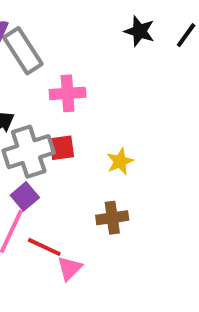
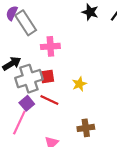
brown cross: (112, 218) -> (86, 128), moved
red line: (44, 247) -> (49, 100), moved

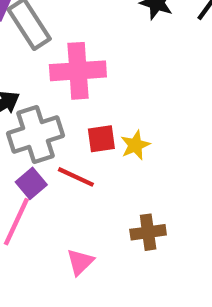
pink cross: (50, 46) -> (78, 71), size x1.4
red square: (47, 76) -> (101, 139), moved

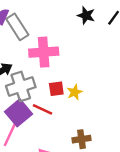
purple square: (31, 183) -> (18, 113), size x1.6

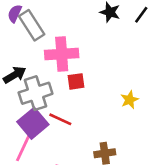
red square: (56, 89) -> (76, 81), moved
yellow star: (75, 92) -> (130, 100), moved

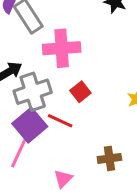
red square: (76, 81) -> (80, 92), moved, turned -30

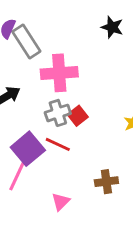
gray cross: (33, 92) -> (58, 113), moved, size x0.7

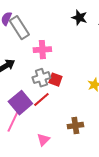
pink cross: (59, 73) -> (42, 50), size x0.7
red square: (78, 116) -> (55, 80), turned -32
red line: (58, 144) -> (41, 100), turned -66

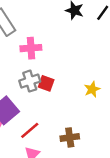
red line: (41, 100) -> (30, 130), moved

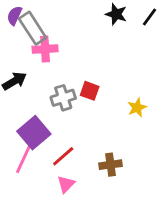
pink cross: (31, 48) -> (45, 49), moved
red square: (46, 83) -> (90, 91), moved

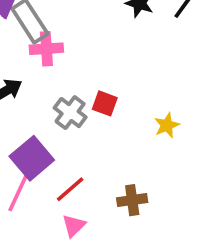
gray cross: (63, 98) -> (70, 113), turned -35

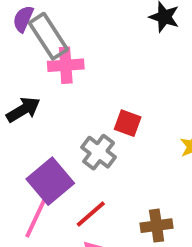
gray cross: (70, 113) -> (99, 152), moved

